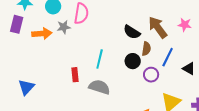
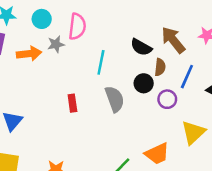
cyan line: (100, 59) -> (101, 62), moved
gray semicircle: (99, 87) -> (115, 99), moved, turned 55

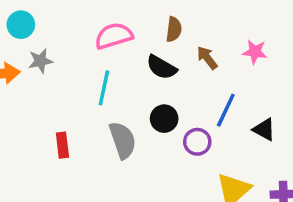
pink semicircle: (77, 27) -> (114, 36), moved, turned -115
brown arrow: (173, 40) -> (207, 58), size x0.6
brown semicircle: (160, 67) -> (174, 29), moved

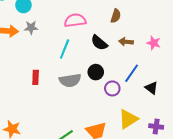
brown semicircle: (174, 29) -> (116, 16), moved
brown arrow: (207, 58) -> (126, 42), turned -56
gray semicircle: (123, 140) -> (70, 80), turned 90

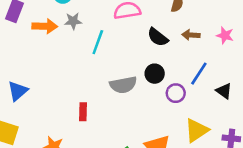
cyan line: (65, 49) -> (98, 42), moved
red rectangle: (36, 77) -> (83, 112), moved

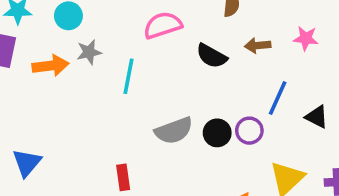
black circle: (155, 74) -> (217, 133), moved

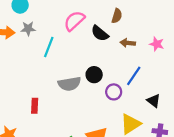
pink semicircle: (163, 25) -> (74, 21), turned -35
black semicircle: (212, 56) -> (100, 33), moved
black triangle: (317, 117) -> (154, 101), moved
black circle: (217, 133) -> (94, 75), moved

